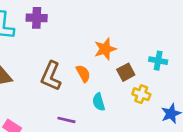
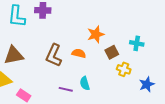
orange semicircle: (83, 73) -> (79, 53), turned -48
cyan semicircle: (99, 102) -> (85, 83), moved

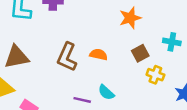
orange star: (96, 34) -> (130, 18), moved
cyan semicircle: (85, 83) -> (106, 92), turned -32

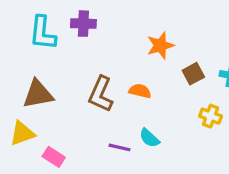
orange star: (130, 18) -> (160, 45), moved
brown square: (140, 53) -> (193, 74), moved

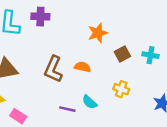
yellow cross: (211, 116) -> (121, 89), moved

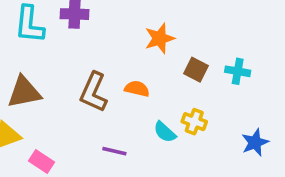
brown square: (122, 54) -> (196, 70), turned -35
cyan semicircle: (90, 102) -> (165, 132), moved

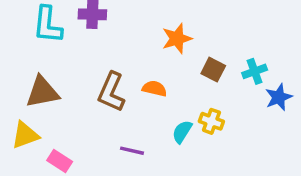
cyan cross: (238, 71) -> (255, 71), turned -30
cyan semicircle: (165, 132) -> (182, 132), turned 80
blue star: (255, 142) -> (279, 97), moved

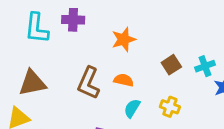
orange star: (177, 39) -> (124, 39), moved
brown square: (213, 70) -> (171, 65), turned 30
cyan semicircle: (182, 132) -> (132, 108), moved

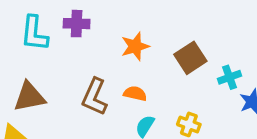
brown square: (171, 65) -> (190, 58), moved, size x1.4

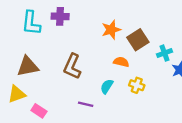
orange star: (135, 46) -> (111, 30), moved
orange semicircle: (135, 94) -> (121, 62), moved

